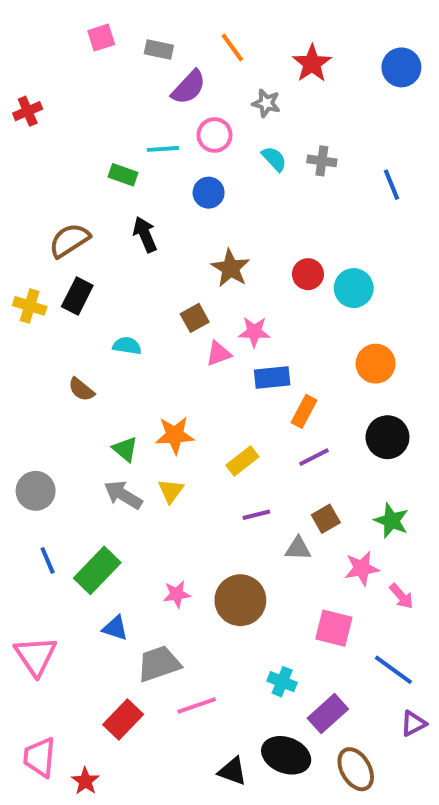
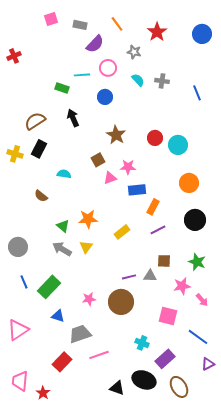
purple line: (256, 515) -> (129, 277), moved
brown square: (326, 519) -> (164, 261), turned 32
pink triangle: (36, 656) -> (18, 330), turned 30

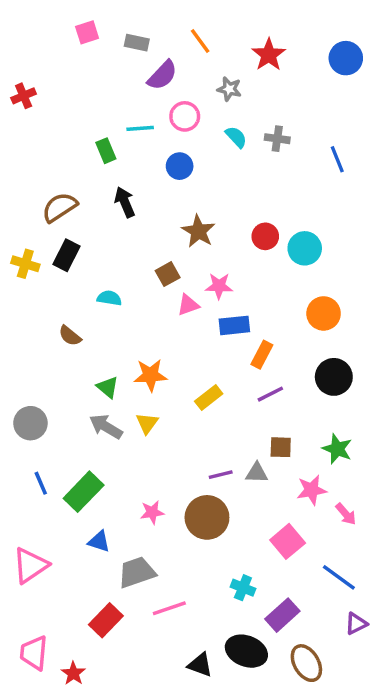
green rectangle: (62, 88) -> (106, 151), turned 48
pink square: (168, 316) -> (288, 541), turned 36

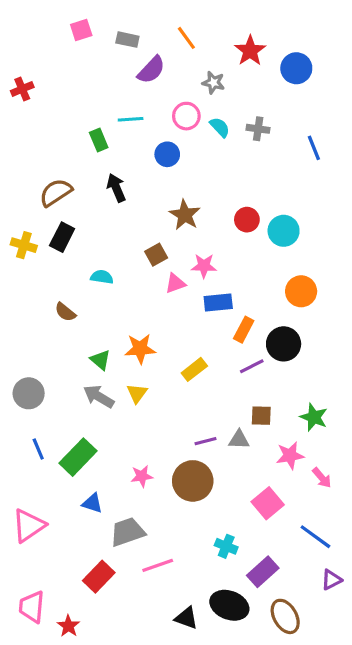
blue circle: (346, 58) -> (296, 68), moved
pink circle: (185, 116) -> (186, 116), moved
black circle: (334, 377) -> (284, 344), moved

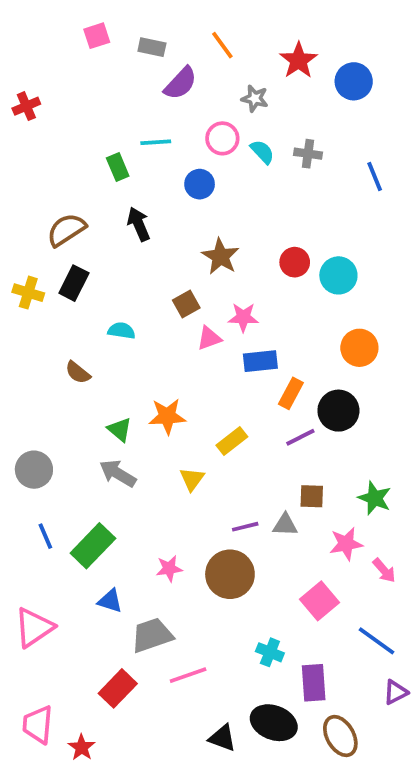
yellow triangle: (137, 393) -> (192, 479), moved
purple rectangle: (263, 572) -> (314, 683), turned -52

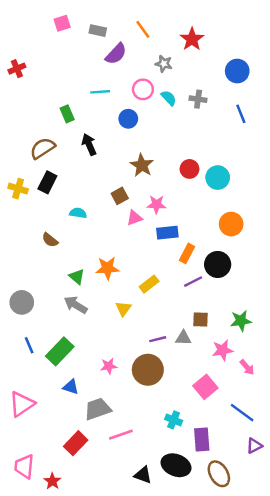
blue circle: (354, 81) -> (237, 71), moved
green rectangle: (118, 167) -> (67, 114), moved
green star: (375, 498) -> (241, 321), turned -30

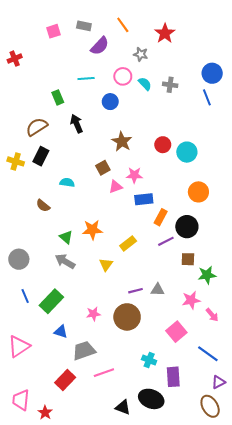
pink square: (62, 23) -> (53, 31), moved
blue circle: (237, 71) -> (212, 73), moved
brown square: (201, 320) -> (188, 259), moved
brown ellipse: (219, 474) -> (210, 406), moved

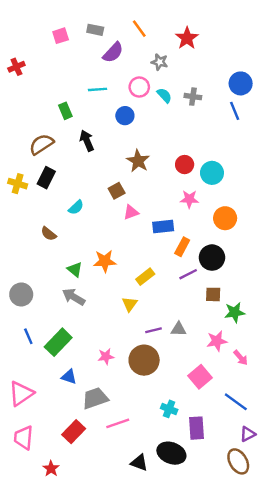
pink star: (134, 175) -> (189, 199), moved
cyan semicircle: (67, 182) -> (76, 207), turned 128
yellow triangle: (106, 264) -> (130, 304), moved
pink trapezoid: (21, 400) -> (24, 438), moved

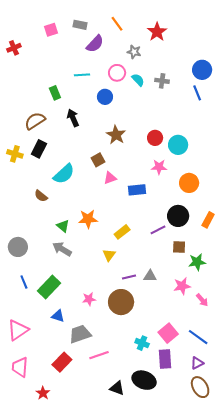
red cross: (16, 67) -> (14, 48), moved
cyan semicircle: (76, 207) -> (64, 174), size x1.6
orange rectangle: (182, 247) -> (208, 220), moved
pink square: (200, 377) -> (168, 333), moved
purple triangle: (248, 434) -> (197, 363), moved

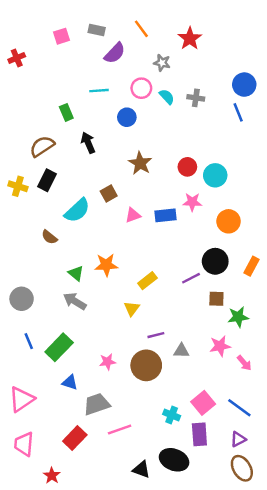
brown square: (98, 160) -> (109, 193), moved
blue rectangle: (137, 190) -> (166, 215), moved
gray triangle: (150, 276) -> (181, 351), moved

